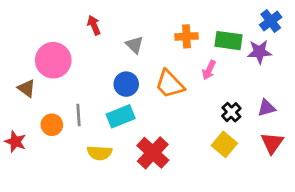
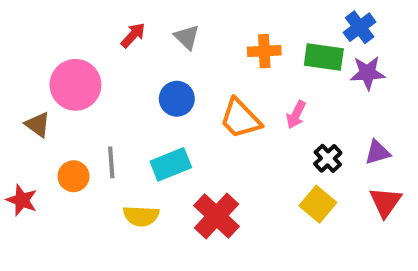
blue cross: (271, 21) -> (360, 27), moved
red arrow: (94, 25) -> (133, 35), turned 66
gray triangle: (135, 45) -> (187, 37), moved
pink arrow: (209, 70) -> (296, 115), moved
blue circle: (126, 84) -> (177, 99), moved

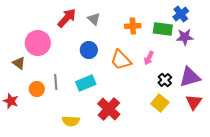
red arrow: (133, 35) -> (67, 18), size x1.5
purple triangle: (377, 152) -> (190, 77), size x1.6
yellow semicircle: (141, 216) -> (71, 121), moved

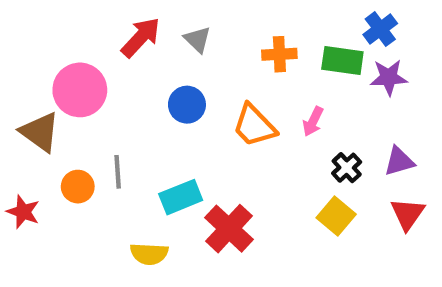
brown triangle: (19, 63) -> (40, 132), size x1.5
purple triangle: (190, 77) -> (399, 161), size x0.7
cyan rectangle: (86, 83) -> (181, 197), moved

